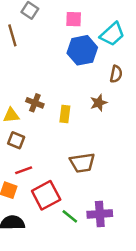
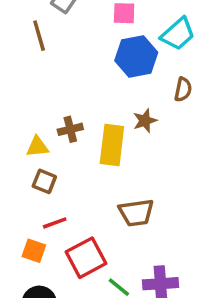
brown cross: (35, 103) -> (70, 129), turned -35
brown star: (99, 103) -> (145, 121), moved
yellow rectangle: (65, 114) -> (112, 145), size x1.6

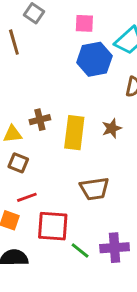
brown star: (145, 121) -> (112, 128), moved
red square: (86, 258) -> (53, 226), turned 32

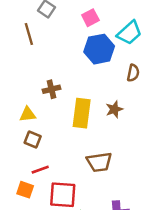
pink square: (84, 23) -> (90, 18), turned -30
brown cross: (40, 120) -> (51, 89), moved

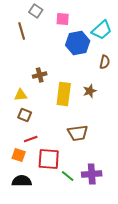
pink square: (90, 18) -> (63, 19), moved, turned 32

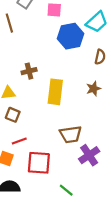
brown star: (90, 91) -> (93, 89), moved
purple cross: (92, 174) -> (89, 155), moved, turned -30
green line: (68, 176) -> (66, 190), moved

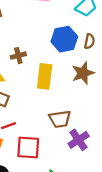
blue hexagon: (71, 36) -> (64, 39), moved
brown star: (93, 89) -> (83, 73), size x1.5

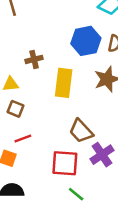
brown trapezoid: (60, 119) -> (81, 131), turned 55
red square: (28, 148) -> (65, 163), moved

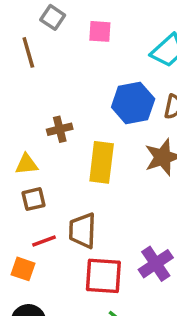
brown square: (16, 109) -> (34, 199), turned -35
brown trapezoid: (81, 131) -> (82, 230), moved, turned 45

